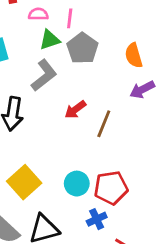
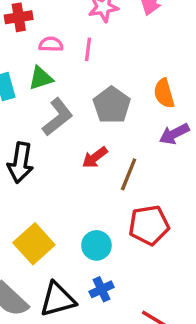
green triangle: (50, 40) -> (41, 78), moved
gray pentagon: (82, 48) -> (112, 105), moved
red pentagon: (111, 188) -> (149, 225), moved
blue cross: (97, 219) -> (102, 289), moved

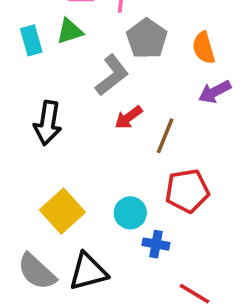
gray pentagon: (112, 105) -> (147, 39), moved
gray L-shape: (58, 117) -> (112, 75), moved
blue cross: (102, 289) -> (156, 244), moved, turned 35

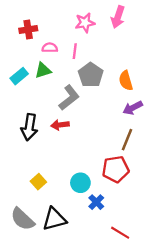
cyan rectangle: (31, 40) -> (19, 76), turned 66
red arrow: (128, 117) -> (60, 125), moved, turned 30
brown line: (165, 136) -> (127, 140), moved
yellow square: (62, 211) -> (38, 182), size x0.6
blue cross: (156, 244) -> (96, 202), turned 35

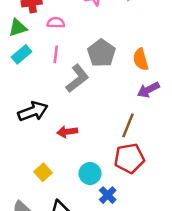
pink line: (75, 51) -> (56, 54), moved
green triangle: (43, 70) -> (18, 28), moved
red arrow: (60, 125) -> (67, 132), moved
black arrow: (29, 127) -> (33, 111), turned -120
brown line: (127, 140) -> (128, 125), moved

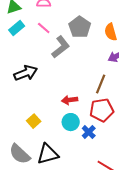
pink line: (56, 54) -> (44, 28), turned -56
red arrow: (67, 132) -> (70, 100), moved
blue cross: (108, 195) -> (89, 132), moved

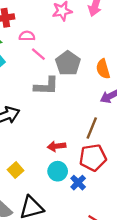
pink line: (44, 28) -> (38, 54), moved
gray L-shape: (61, 47) -> (46, 86), turned 40

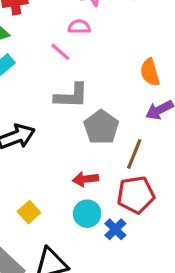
pink semicircle: (27, 36) -> (79, 27), moved
gray pentagon: (68, 63) -> (101, 127), moved

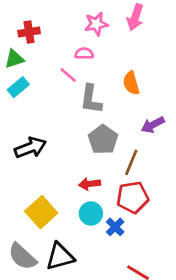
orange semicircle: (150, 72) -> (131, 83), moved
gray L-shape: (71, 96) -> (91, 99), moved, turned 96
yellow square: (29, 212) -> (41, 212), size x1.6

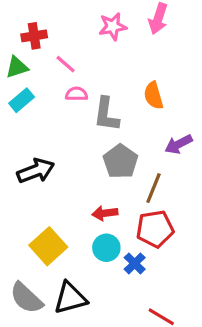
pink semicircle: (84, 54) -> (77, 94), moved
pink line: (68, 75) -> (66, 64), moved

